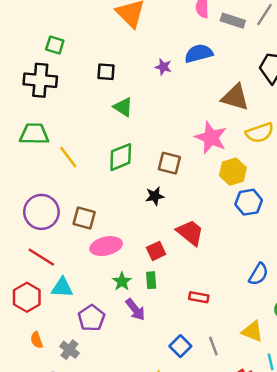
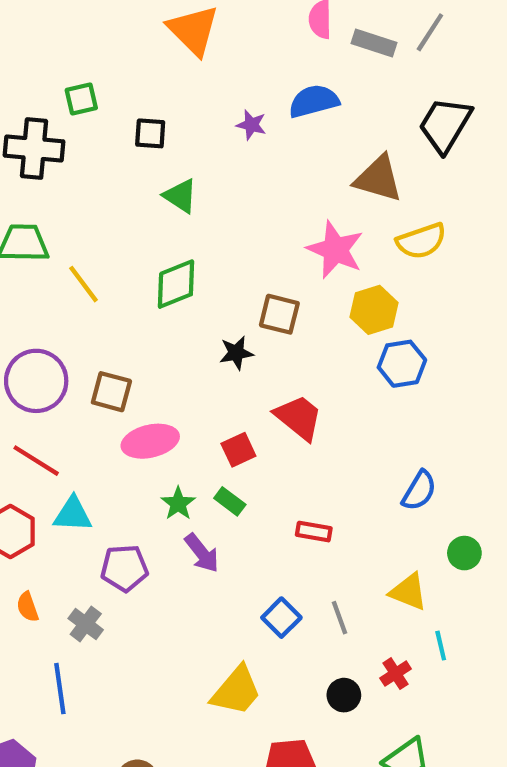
green square: (55, 45) -> (81, 99), moved, turned -30
brown square: (169, 163) -> (279, 314), moved
green rectangle: (151, 280) -> (230, 501), turned -49
purple pentagon: (91, 318) -> (124, 568), turned 30

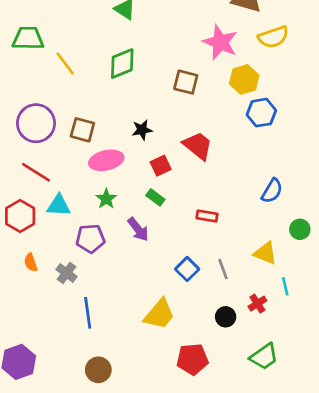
black star: (236, 353) -> (142, 130), moved
green star: (178, 504) -> (106, 199), moved
blue line: (60, 689) -> (88, 313), moved

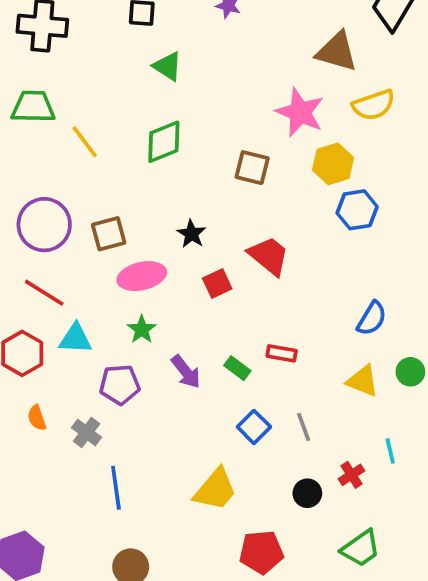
brown square: (82, 130) -> (109, 234), turned -30
black star: (142, 130) -> (191, 234), turned -30
green rectangle: (155, 197) -> (237, 368), moved
yellow triangle: (265, 253) -> (363, 381), moved

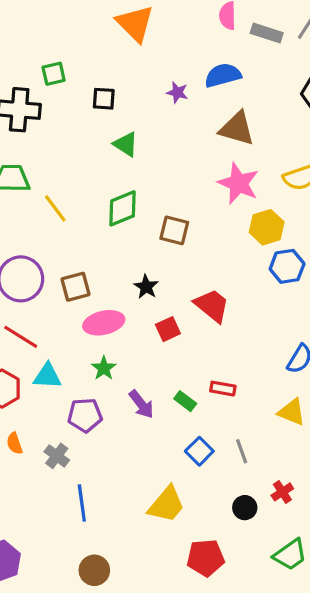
brown triangle: (337, 52) -> (237, 128), moved
brown square: (252, 168) -> (174, 230), moved

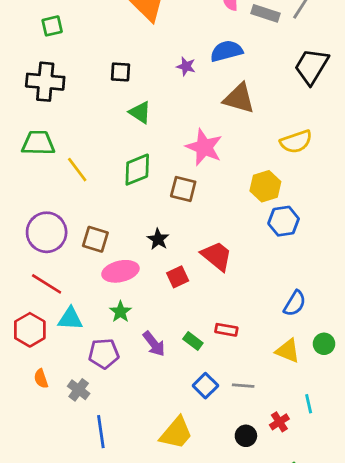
green square: (54, 74) -> (52, 26), moved
pink star: (238, 183) -> (204, 147), moved
brown square: (76, 287) -> (95, 239), turned 32
gray line: (242, 451) -> (243, 386), turned -65

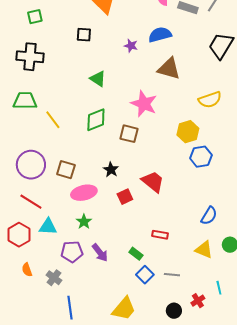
black square: (120, 72) -> (84, 35), moved
green rectangle: (193, 341) -> (136, 254), moved
purple arrow: (154, 344) -> (100, 253), moved

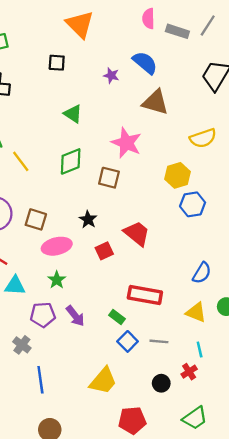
blue semicircle: (160, 35) -> (145, 63), turned 55
red rectangle: (160, 235) -> (145, 295), size x1.8
cyan line: (219, 288) -> (200, 350), moved

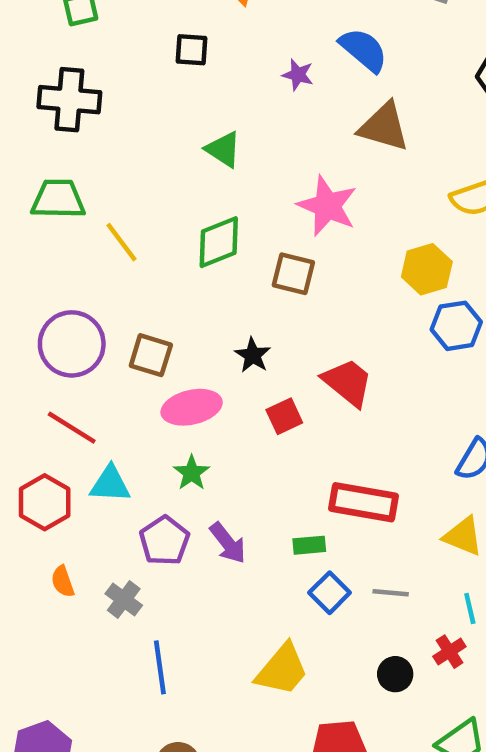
purple pentagon: (43, 315) -> (164, 541), turned -30
green rectangle: (117, 317) -> (309, 545), turned -42

